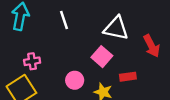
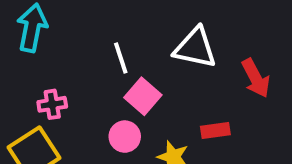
white line: (64, 20) -> (121, 58), moved
pink square: (102, 57) -> (143, 96), moved

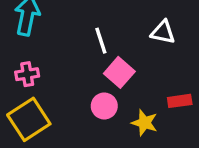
white triangle: (195, 48) -> (163, 32), size x0.7
pink cross: (52, 104) -> (27, 74), moved

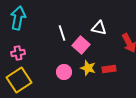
pink square: (119, 72) -> (81, 45), moved
yellow star: (144, 123) -> (88, 68), moved

